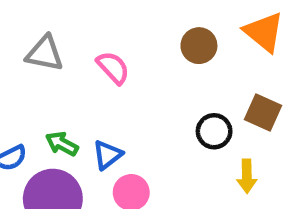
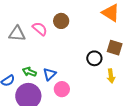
brown circle: (199, 46) -> (61, 21), moved
pink semicircle: (113, 68) -> (40, 29), moved

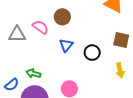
black circle: (94, 58) -> (92, 53), moved
blue triangle: (50, 74) -> (66, 45), moved

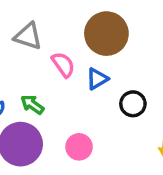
brown circle: (62, 17) -> (106, 34), size x1.6
pink semicircle: (40, 27) -> (63, 65), moved

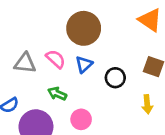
gray triangle: (28, 36) -> (25, 63), moved
green arrow: (32, 104) -> (57, 94), moved

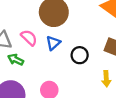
green arrow: (57, 94) -> (16, 60), moved

